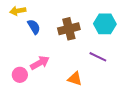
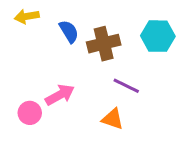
blue semicircle: (34, 27) -> (69, 31), moved
purple line: (98, 57) -> (126, 86), moved

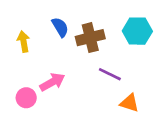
yellow arrow: (27, 16) -> (24, 42), moved, turned 90
orange triangle: (113, 119) -> (129, 103), moved

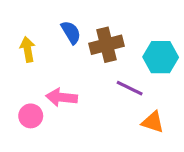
cyan hexagon: (137, 31) -> (161, 57), moved
pink arrow: (52, 82) -> (62, 97), turned -145

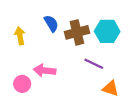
cyan hexagon: (161, 57) -> (107, 31), moved

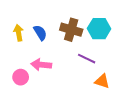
blue semicircle: (51, 23) -> (40, 33), moved
brown cross: (77, 32) -> (71, 30), turned 30

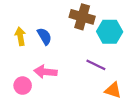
brown cross: (71, 30) -> (82, 17), moved

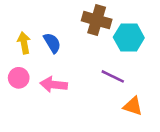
pink circle: (23, 86) -> (19, 78), moved

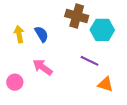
pink circle: (19, 78) -> (15, 82), moved
pink arrow: (54, 85) -> (43, 67), turned 30

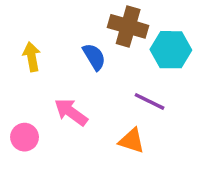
blue semicircle: (41, 34) -> (94, 57), moved
orange triangle: (106, 84) -> (132, 141), moved

